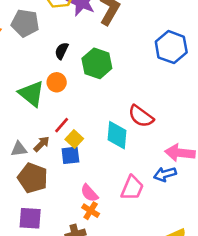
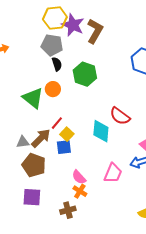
gray pentagon: (25, 23) -> (52, 45), moved
black semicircle: (62, 51) -> (57, 64), turned 136
brown arrow: (41, 144) -> (41, 138), size x1.5

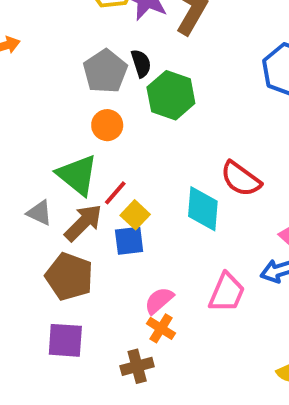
gray pentagon: (52, 45) -> (105, 71), moved, turned 30
black semicircle: (57, 64) -> (141, 63), moved
green triangle: (33, 98) -> (77, 175), moved
gray triangle: (23, 142) -> (39, 213), moved, turned 32
pink semicircle: (79, 177) -> (159, 301), turned 91

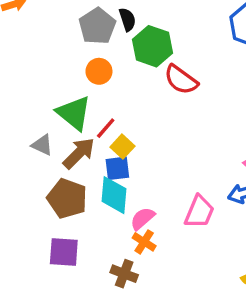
red semicircle: (241, 179) -> (181, 80), moved
cyan diamond: (203, 209) -> (114, 195), moved
brown cross: (137, 366) -> (124, 274), turned 36

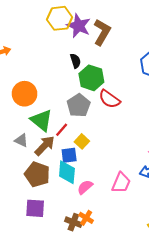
gray pentagon: (97, 26) -> (79, 105), moved
orange circle: (99, 71) -> (25, 94), moved, size x1.5
yellow square: (122, 147) -> (82, 141), moved
orange cross: (144, 242) -> (86, 218), moved

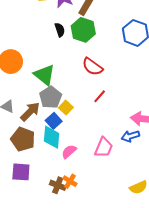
green hexagon: (91, 78) -> (83, 30), moved
gray pentagon: (79, 105) -> (51, 97), moved
green triangle: (41, 120) -> (44, 75), moved
red line: (62, 130) -> (100, 96), moved
blue square: (69, 155) -> (54, 121), turned -35

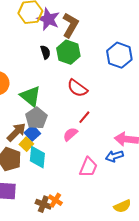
yellow square: (66, 108) -> (26, 144), moved
blue square: (54, 121) -> (32, 133), moved
pink semicircle: (69, 152) -> (70, 134), moved

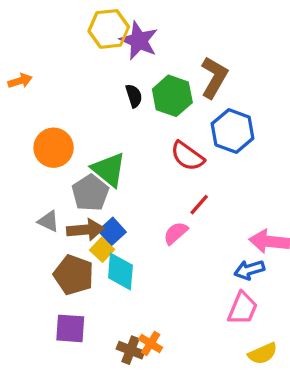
brown L-shape: (70, 25) -> (214, 77), moved
blue hexagon: (119, 55) -> (233, 131), moved
gray pentagon: (36, 118) -> (90, 193), moved
brown arrow: (16, 132) -> (85, 230), turned 40
pink trapezoid: (88, 167) -> (243, 308), moved

